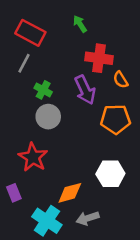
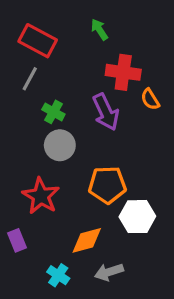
orange pentagon: (116, 119) -> (107, 185), moved
cyan cross: (47, 221) -> (58, 275), size x0.6

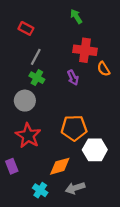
green arrow: (99, 30) -> (76, 16), moved
red rectangle: (38, 41) -> (26, 28), size x0.6
gray line: (30, 79) -> (36, 57), moved
purple arrow: (106, 112) -> (73, 78), size x0.6
gray circle: (60, 145) -> (25, 101), moved

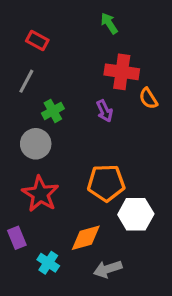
gray line: (36, 57) -> (26, 81), moved
green cross: (37, 78) -> (53, 111), turned 32
cyan cross: (40, 190) -> (48, 263), moved

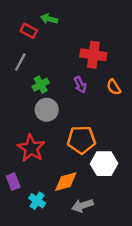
green arrow: (109, 23) -> (49, 19), moved, turned -42
orange semicircle: (148, 98) -> (114, 87), moved
gray circle: (36, 144) -> (47, 110), moved

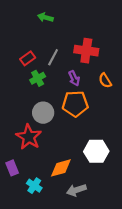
red rectangle: (29, 31) -> (28, 58), moved, turned -64
gray line: (20, 62) -> (53, 57), moved
gray circle: (47, 110) -> (43, 113), moved
orange pentagon: (81, 140) -> (75, 104), moved

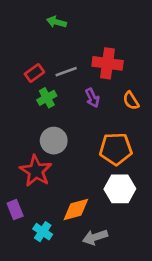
gray line: (53, 57) -> (66, 72), turned 42
orange pentagon: (75, 104) -> (116, 149), moved

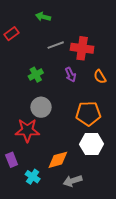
gray line: (66, 72) -> (56, 45), moved
red rectangle: (34, 73) -> (12, 34), moved
red star: (36, 171) -> (27, 130), turned -30

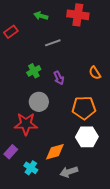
red cross: (82, 48) -> (78, 15), moved
purple arrow: (70, 75) -> (59, 78), moved
purple rectangle: (12, 160) -> (11, 152), turned 64

